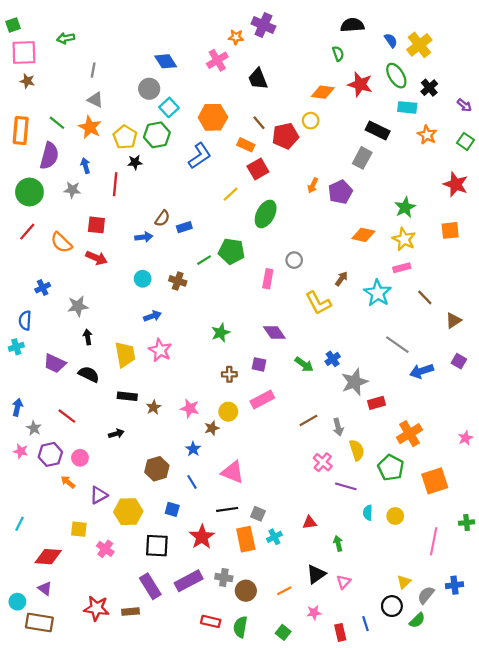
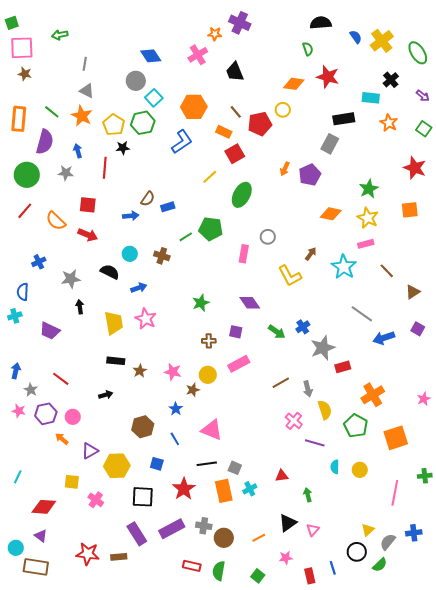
green ellipse: (396, 76) -> (418, 53), moved
black rectangle: (378, 130) -> (344, 119), turned -35
black semicircle: (89, 374) -> (110, 272), moved

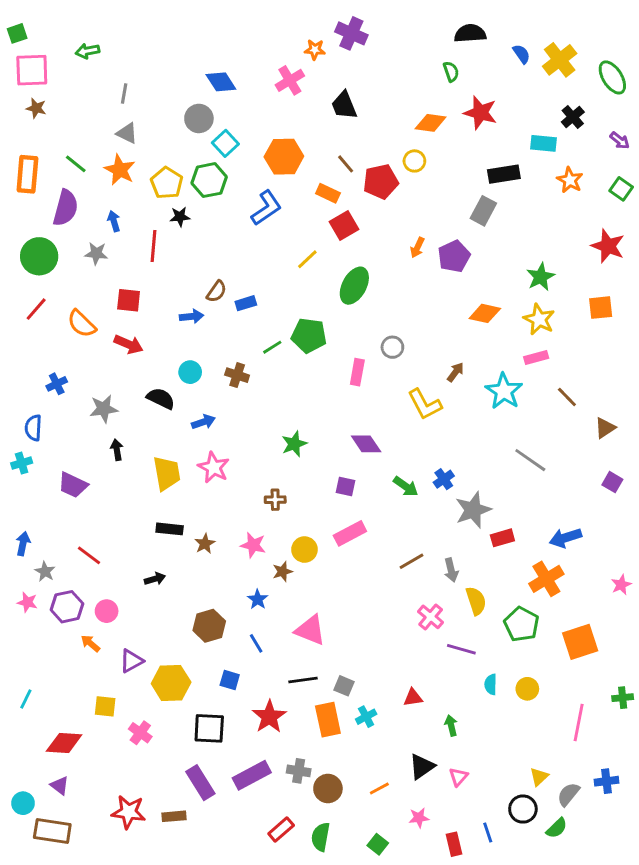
blue arrow: (384, 338) -> (565, 538), moved
brown cross: (209, 341) -> (275, 500), moved
red rectangle: (192, 566) -> (281, 830), turned -54

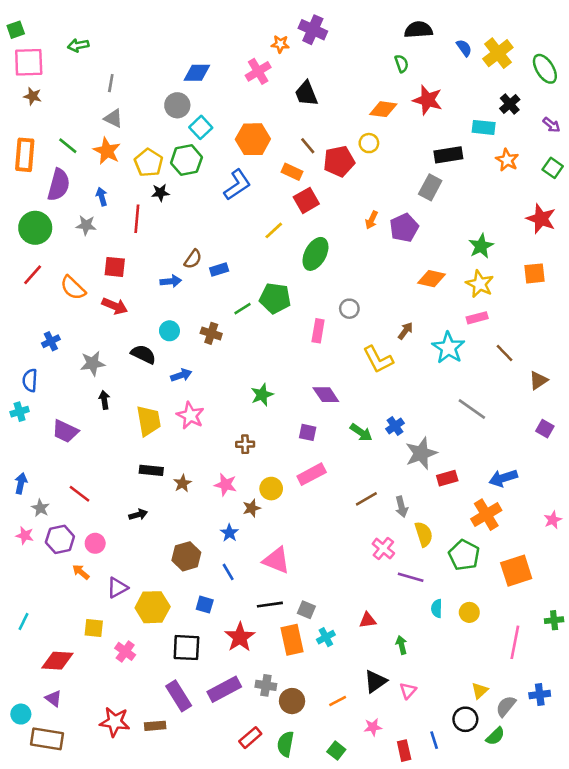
blue diamond: (221, 82) -> (197, 73), turned -56

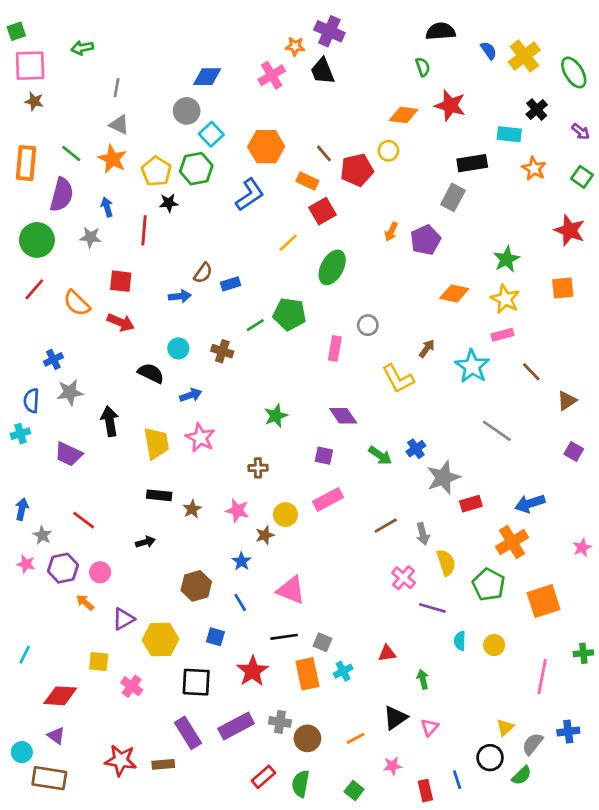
black trapezoid: (306, 94) -> (323, 71), moved
gray star: (93, 363) -> (70, 392), moved
black arrow: (104, 400) -> (110, 421), size x1.5

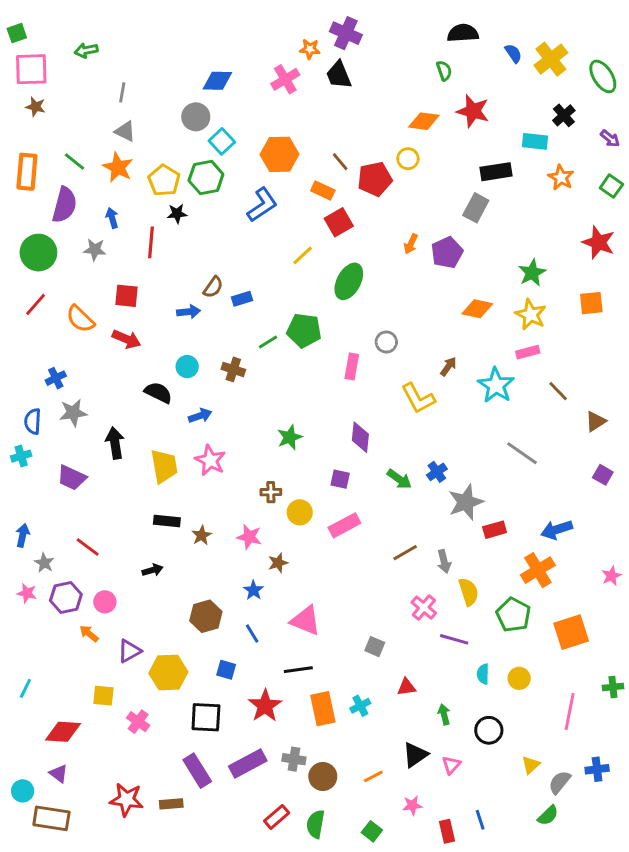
purple diamond: (343, 416) -> (360, 437), turned 40
yellow circle: (285, 515) -> (300, 512), moved
gray square: (323, 642) -> (375, 647), moved
black circle: (490, 758) -> (489, 730), moved

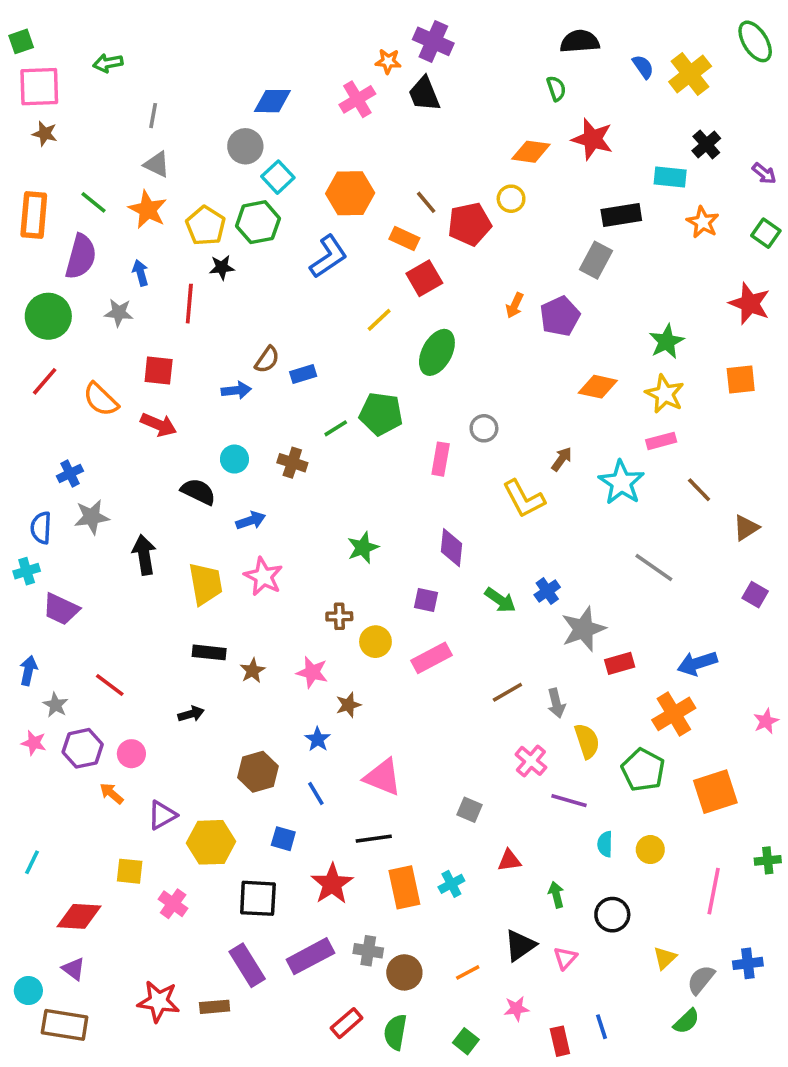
green ellipse: (603, 76) -> (755, 41), moved
purple trapezoid: (72, 478) -> (61, 609), moved

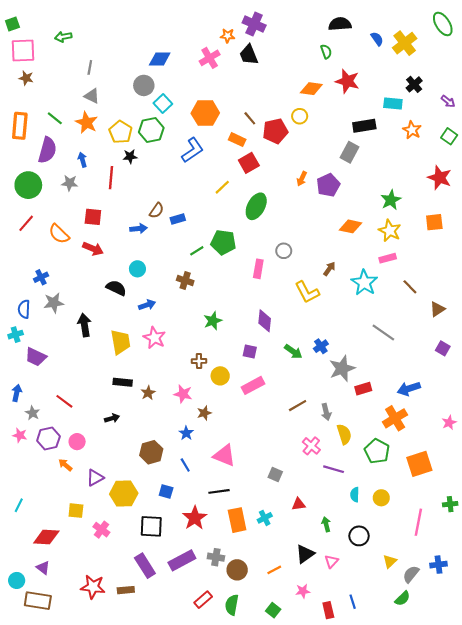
brown cross: (292, 463) -> (185, 280), moved

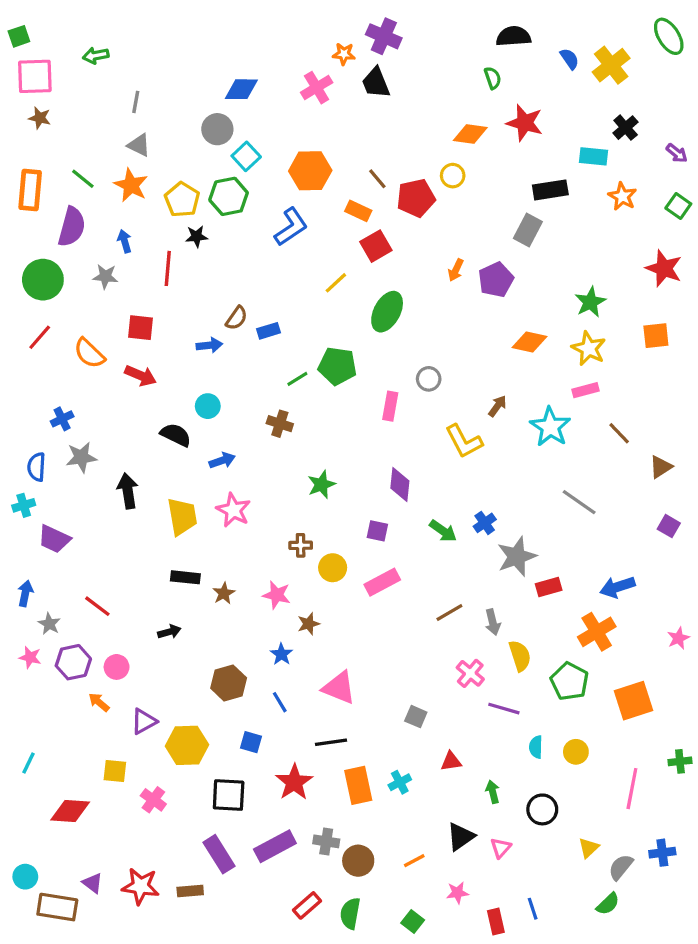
purple triangle: (43, 568) -> (93, 883), moved

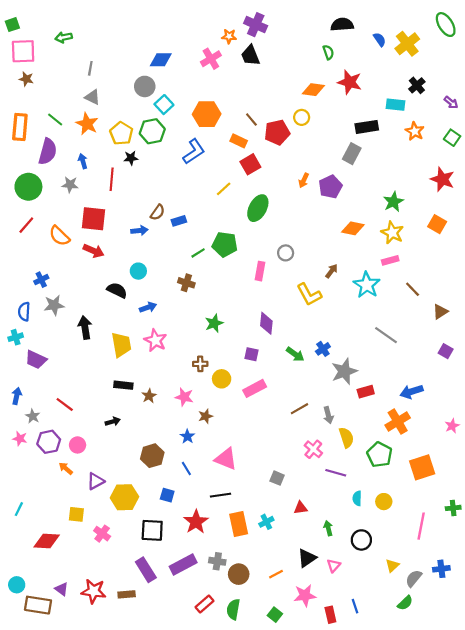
red square: (141, 328) -> (94, 219), size x1.4
orange square: (656, 336) -> (437, 224), turned 36
pink star: (457, 893) -> (305, 595), size x1.5

